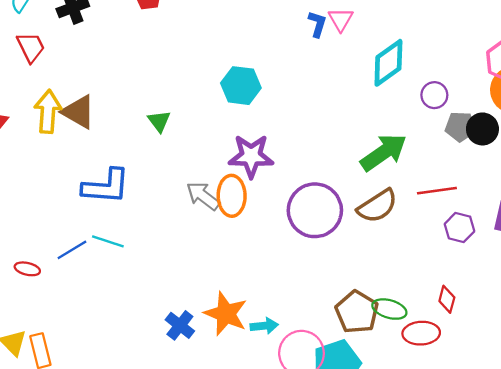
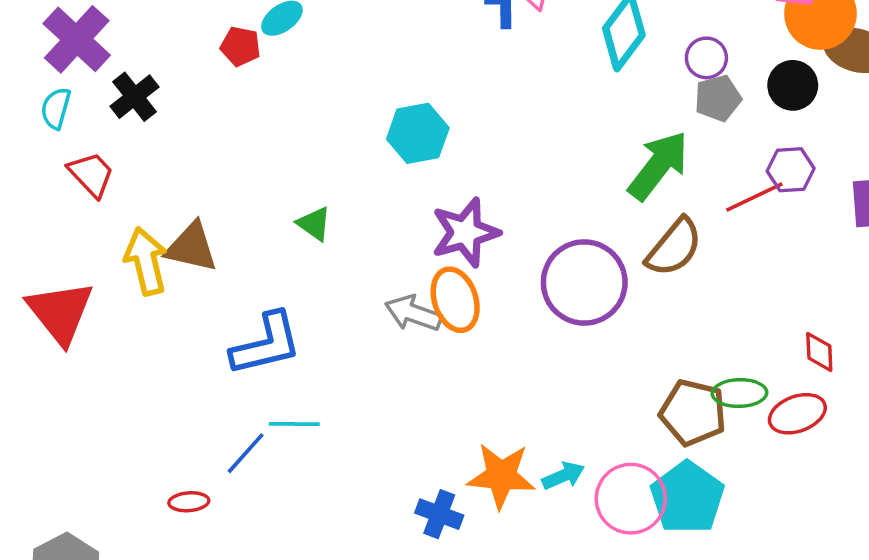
gray pentagon: (460, 127) -> (718, 98), moved
purple hexagon: (460, 228) -> (791, 170), moved

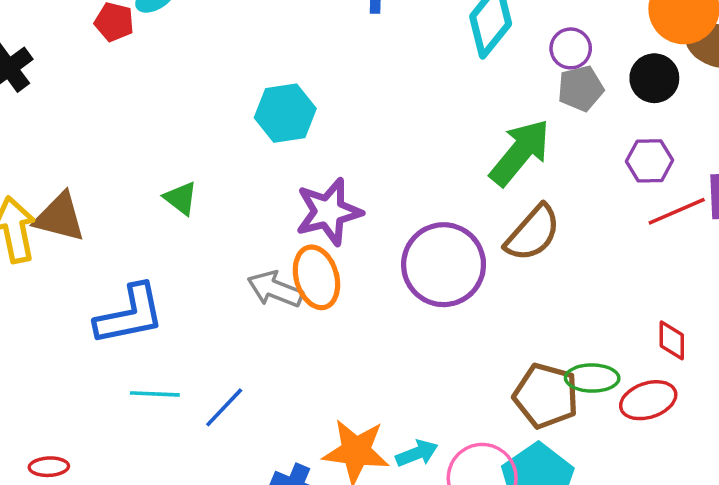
red line: (754, 197) -> (677, 211), moved
blue line: (246, 453) -> (224, 407), moved

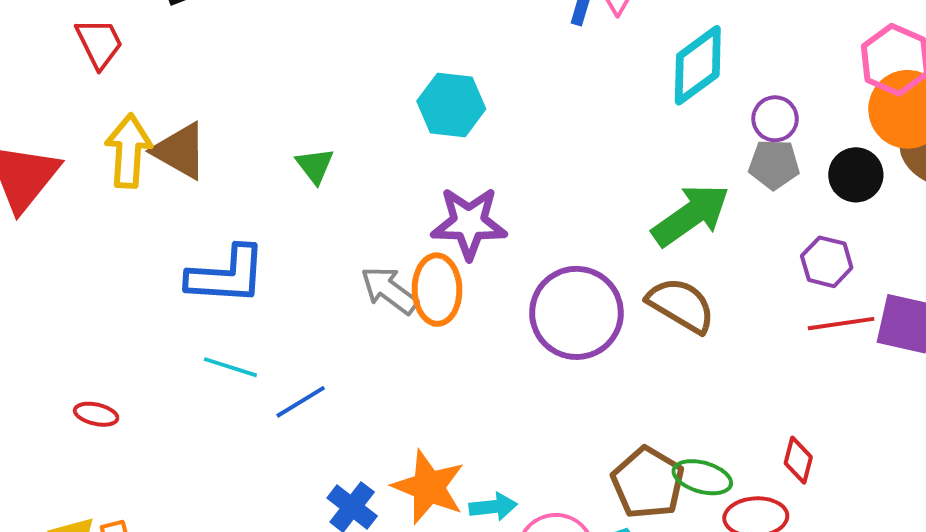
brown semicircle: (533, 233) -> (681, 305), turned -116

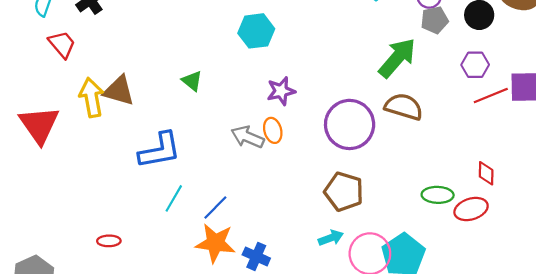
purple star: (469, 223) -> (281, 91), size x0.7
orange ellipse: (437, 290) -> (273, 130), size x0.7
cyan line: (230, 367) -> (174, 198), turned -64
brown pentagon: (648, 483) -> (344, 192), moved
orange star: (429, 487) -> (215, 243), moved

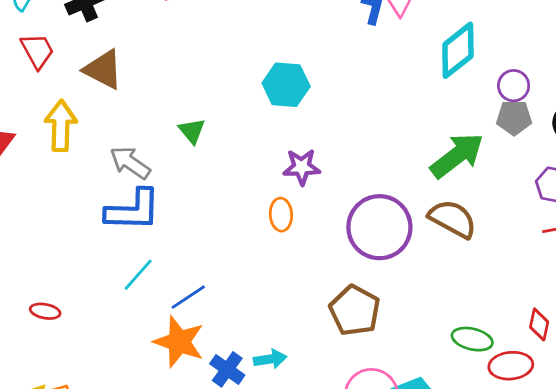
brown triangle: (119, 91) -> (103, 69), moved
gray arrow: (248, 137) -> (130, 163), moved
cyan arrow: (331, 238) -> (270, 359), moved

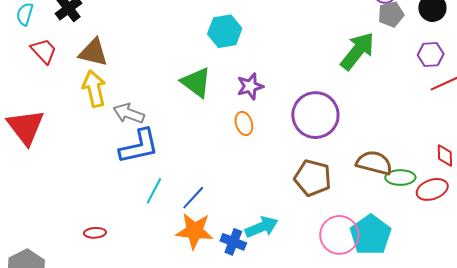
yellow arrow: (61, 126) -> (94, 89), moved
green triangle: (192, 131) -> (196, 82), moved, size x1.6
brown semicircle: (453, 219) -> (374, 163), moved
cyan arrow: (270, 359) -> (262, 227), size x1.4

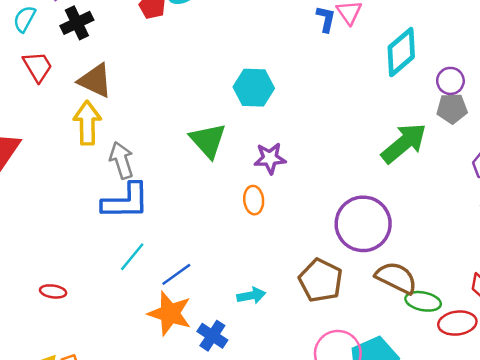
gray arrow: (129, 113) -> (122, 160), turned 40
purple circle: (315, 115) -> (363, 224), moved
cyan arrow: (262, 227) -> (251, 296), moved, size x0.7

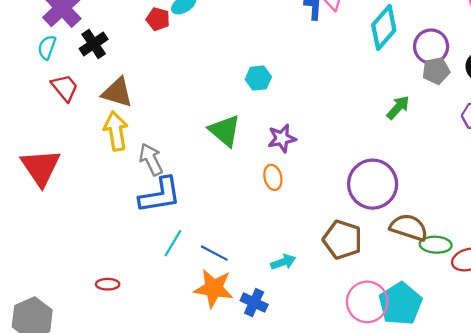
purple circle: (450, 81) -> (431, 46), size x1.4
cyan hexagon: (254, 88) -> (258, 78), size x0.7
green arrow: (404, 143) -> (398, 108), size x0.6
blue line: (176, 274) -> (214, 253), turned 72

